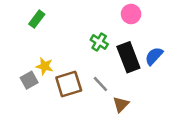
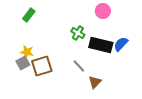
black rectangle: (128, 57) -> (101, 45), turned -55
yellow star: (44, 66) -> (27, 52), moved
brown square: (69, 84) -> (42, 66), moved

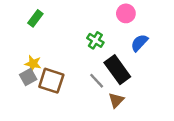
blue semicircle: (121, 44) -> (139, 43), moved
black rectangle: (101, 45) -> (117, 70), moved, turned 40
brown square: (42, 66) -> (51, 81), turned 35

